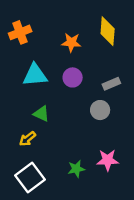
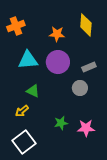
purple circle: (73, 77) -> (58, 62), size x1.5
green star: (76, 169) -> (61, 123), moved

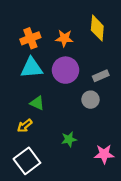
orange cross: (16, 26) -> (30, 38), moved
pink star: (86, 128) -> (104, 154), moved

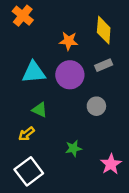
orange cross: (30, 38) -> (23, 16), moved, turned -30
gray rectangle: (101, 76) -> (104, 65), moved
pink star: (104, 154) -> (111, 164), turned -30

